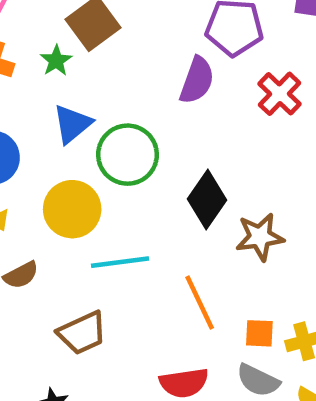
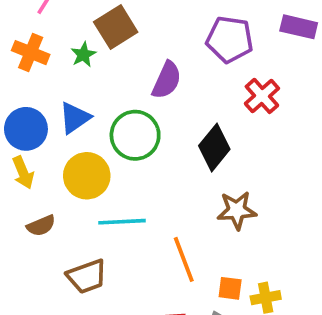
purple semicircle: (197, 80) -> (167, 80), moved
blue triangle: (72, 124) -> (75, 118), moved
black diamond: (207, 199) -> (214, 148), moved

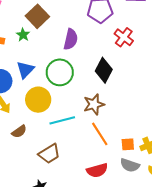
brown star: (237, 210) -> (94, 104), moved

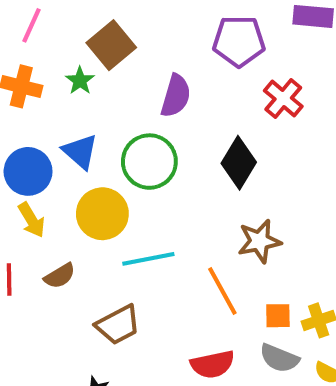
blue triangle: (25, 70) -> (80, 152), turned -36
brown star: (94, 104) -> (259, 241), moved

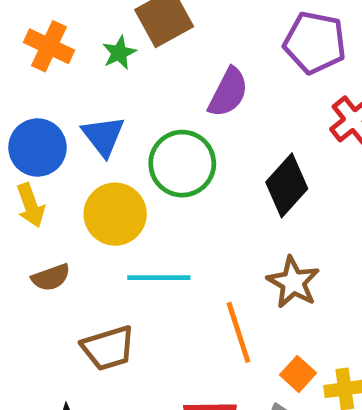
brown star: (259, 241) -> (293, 282), turned 30
orange square: (278, 316) -> (298, 374), turned 32

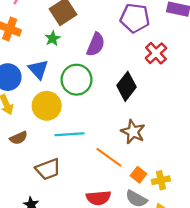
green star: (119, 53) -> (53, 38), moved
orange line: (238, 332) -> (109, 157), turned -32

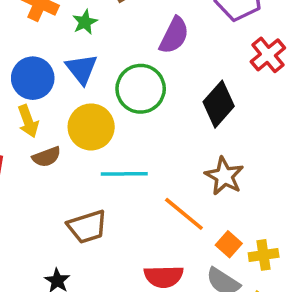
green star: (53, 38) -> (85, 22), moved
brown semicircle: (19, 138) -> (47, 157), moved

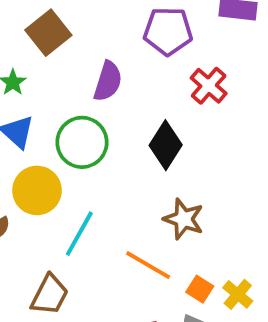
cyan line: (124, 174) -> (79, 234), turned -51
brown trapezoid: (87, 227) -> (50, 295), turned -36
yellow cross: (264, 255) -> (238, 294), turned -32

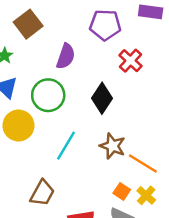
cyan line: (79, 234) -> (66, 146), moved
orange line: (148, 265) -> (143, 163), moved
brown trapezoid: (50, 295) -> (42, 193), moved

